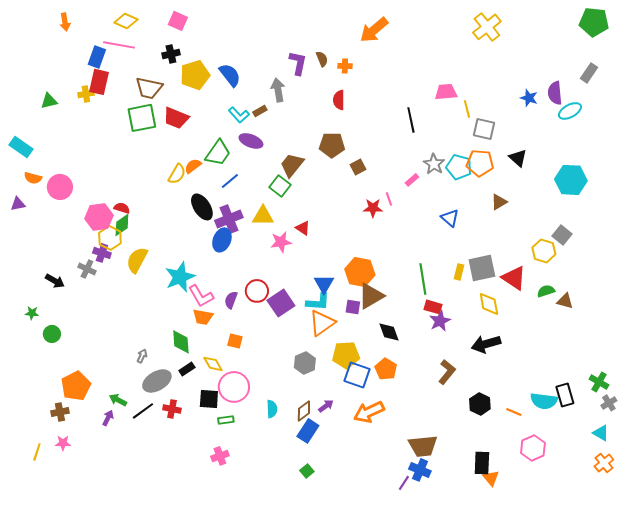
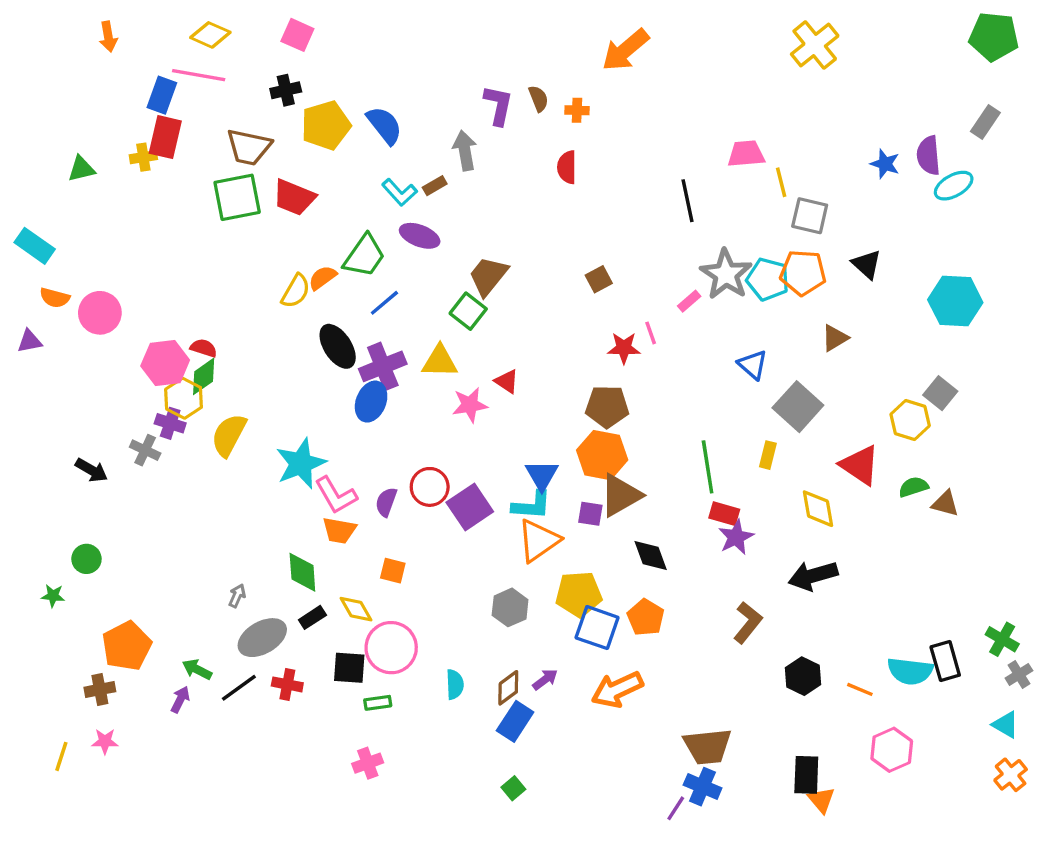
brown pentagon: (332, 145) -> (607, 407), moved
gray star: (434, 164) -> (726, 274), size x1.4
gray square: (482, 268) -> (798, 407), moved, turned -36
green star: (32, 313) -> (53, 596), moved

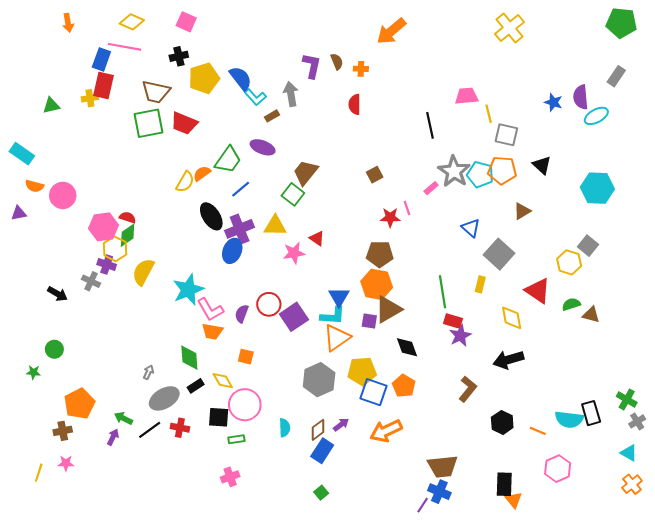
cyan L-shape: (400, 192) -> (255, 97), moved
gray hexagon: (510, 607) -> (319, 380), size x1.4

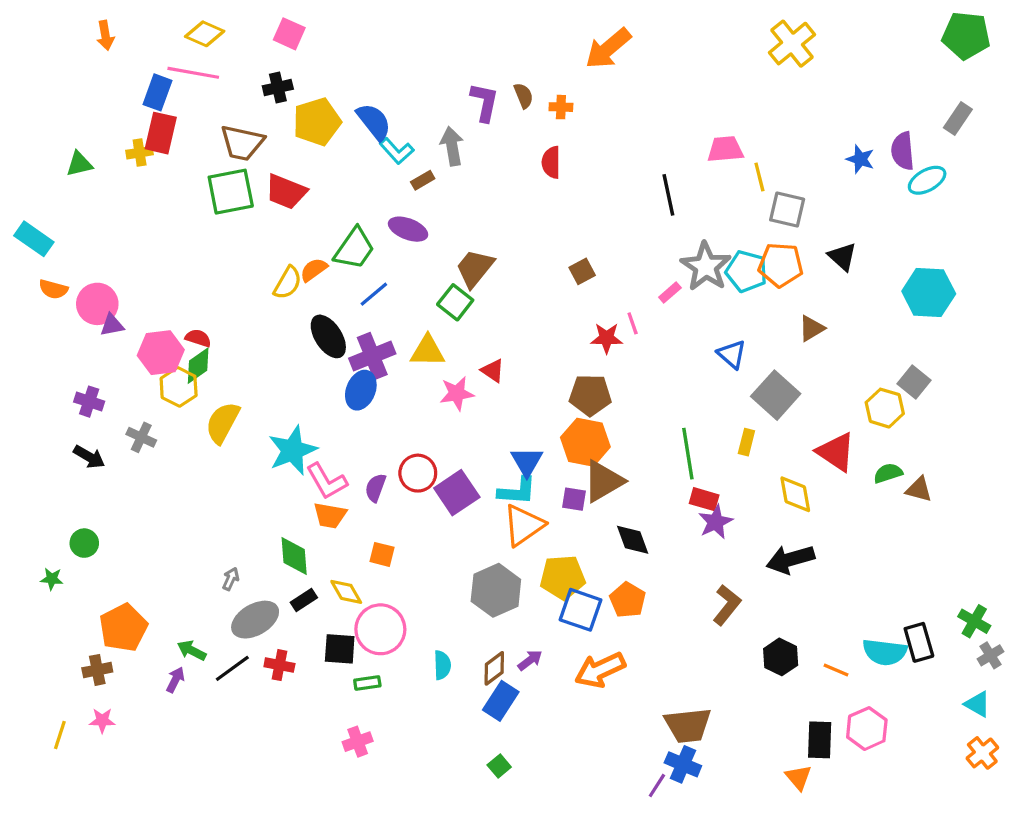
purple triangle: (19, 213) -> (112, 325), moved
purple cross: (107, 265) -> (89, 402), moved
black rectangle: (504, 484) -> (820, 740), moved

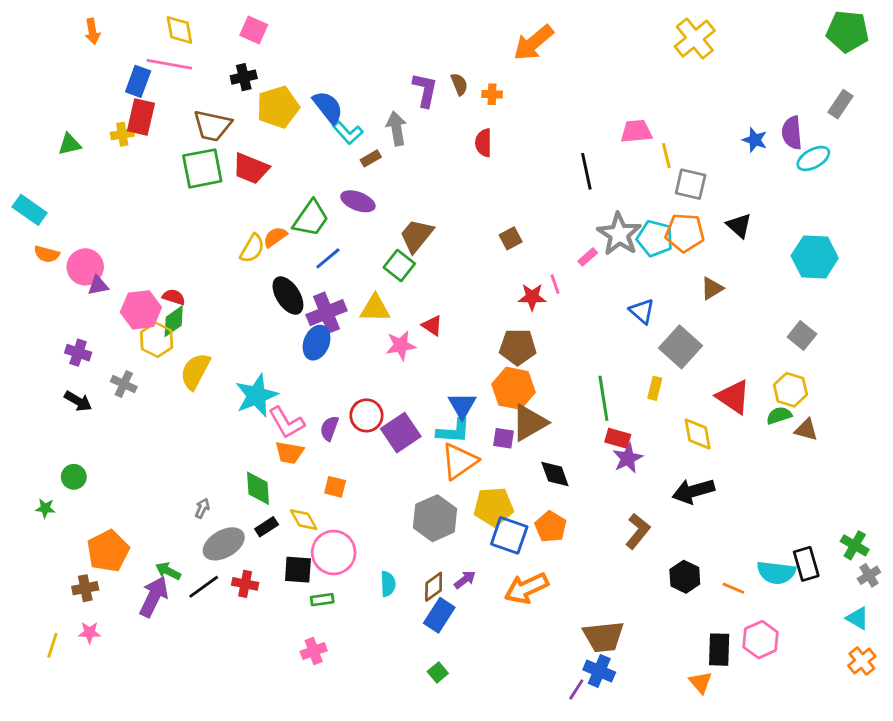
yellow diamond: (205, 34) -> (179, 30), turned 56
yellow hexagon: (885, 408) -> (790, 390), moved
purple arrow: (175, 680) -> (154, 597), size x1.8

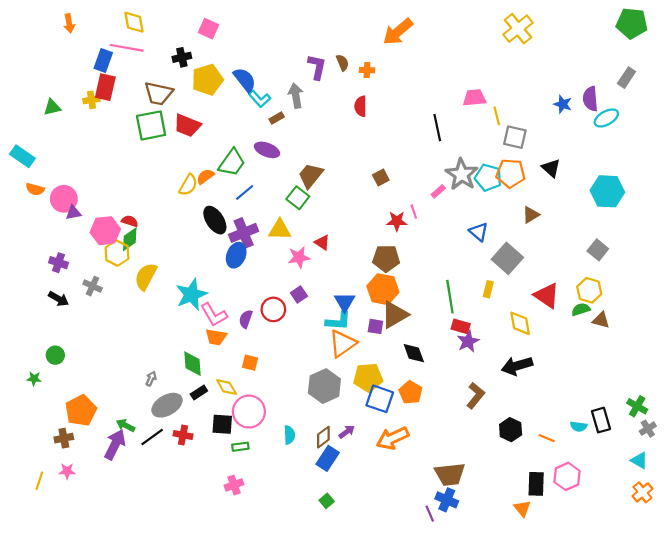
pink square: (254, 30) -> (208, 29), moved
purple square: (401, 433) -> (299, 295), moved, size x0.6
cyan semicircle: (776, 572) -> (579, 426), size x0.6
purple line: (576, 690) -> (430, 514), turned -56

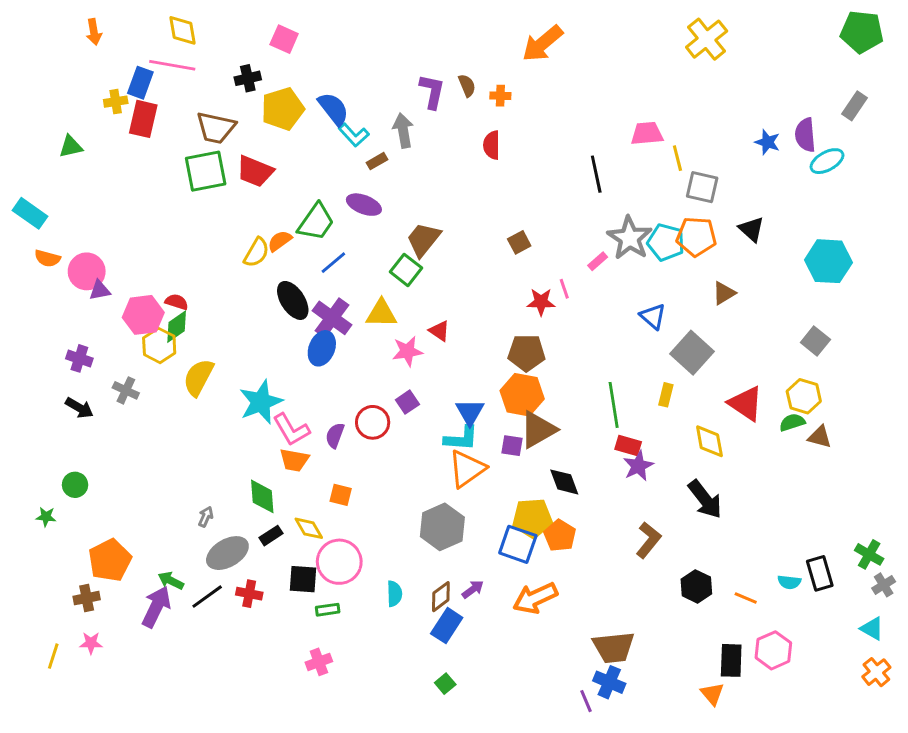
yellow cross: (91, 100) -> (116, 102), moved
purple cross: (244, 233) -> (332, 318), turned -32
black arrow: (517, 366) -> (705, 499), turned -112
yellow pentagon: (368, 378) -> (532, 518), moved

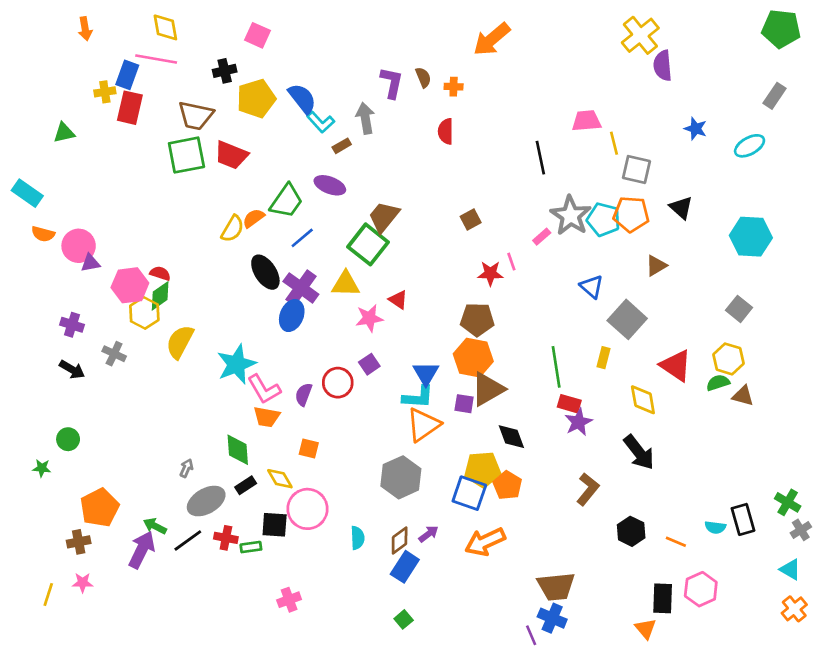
purple semicircle: (805, 135) -> (663, 66), moved
green square: (406, 270) -> (368, 244), size x1.4
green rectangle: (328, 610) -> (251, 547), moved

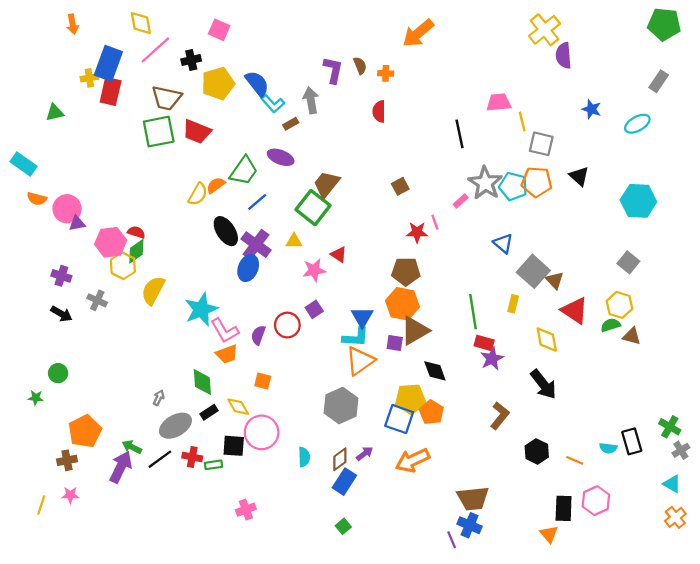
pink line: (156, 59) -> (155, 50), moved, turned -52
blue rectangle: (127, 75) -> (108, 63), size x1.4
brown triangle: (656, 266) -> (555, 280), moved, turned -42
yellow triangle: (346, 284) -> (294, 241), size x0.7
orange trapezoid: (267, 417) -> (227, 354), turned -30

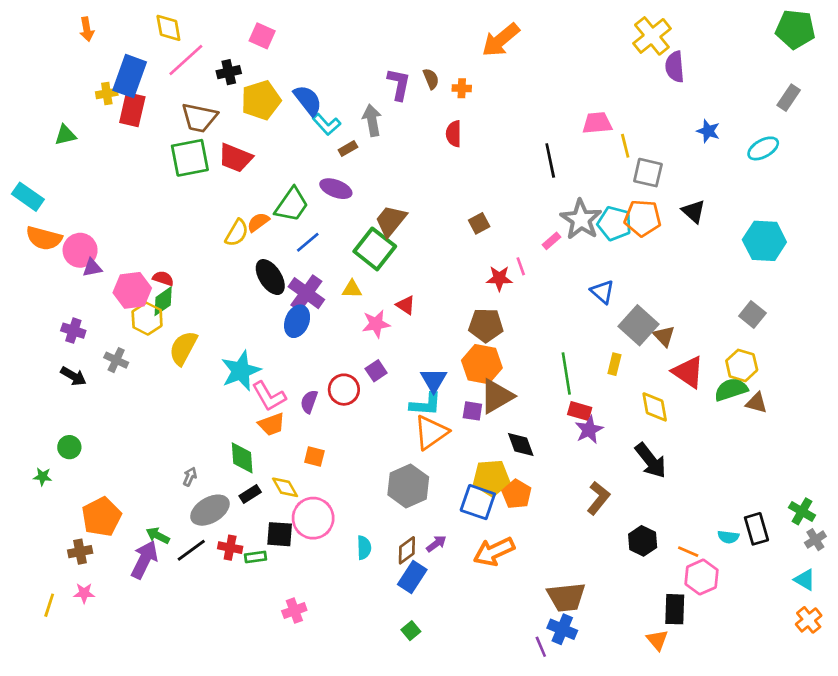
orange semicircle: (37, 199) -> (44, 238), size x1.5
green semicircle: (610, 325) -> (731, 390), size x1.4
pink hexagon: (596, 501) -> (702, 577), moved

